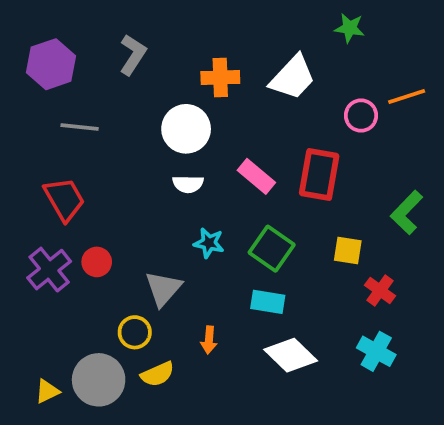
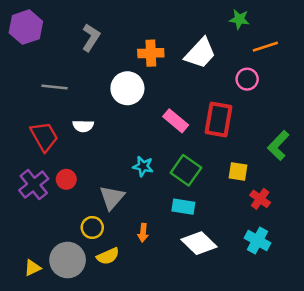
purple hexagon: (51, 64) -> (26, 27), moved
orange line: (407, 97) -> (265, 47), moved
white semicircle: (188, 184) -> (83, 126), moved

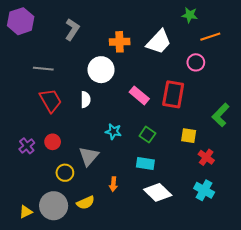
white semicircle: (83, 126) -> (86, 100), moved, turned -91
red trapezoid: (44, 136) -> (51, 101), moved
green square: (186, 170) -> (147, 135), size x0.7
purple cross: (34, 185) -> (27, 146), size x0.7
yellow circle: (92, 227) -> (65, 173), moved

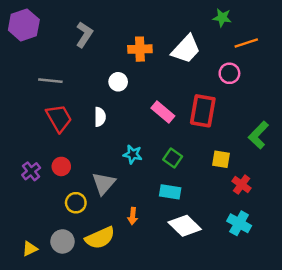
white circle: (101, 70) -> (118, 82), size x0.6
yellow semicircle: (86, 203) -> (100, 238), size x1.4
gray circle: (54, 206) -> (62, 241), size x0.7

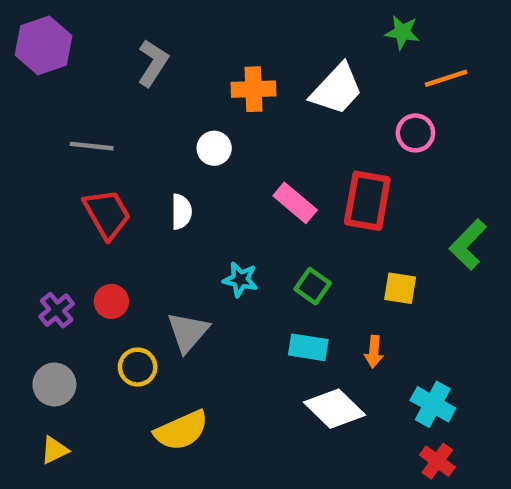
red cross: (242, 185) -> (437, 461), moved
orange arrow: (133, 216) -> (374, 352), moved
gray circle: (62, 241) -> (54, 385), moved

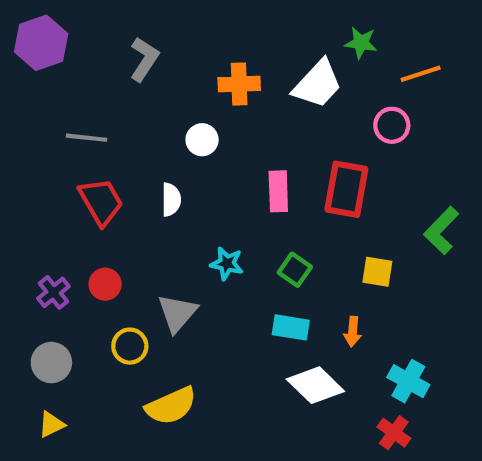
green star: (402, 32) -> (361, 43), moved
pink rectangle: (295, 203) -> (278, 191), turned 48
red cross: (437, 461) -> (394, 433), moved

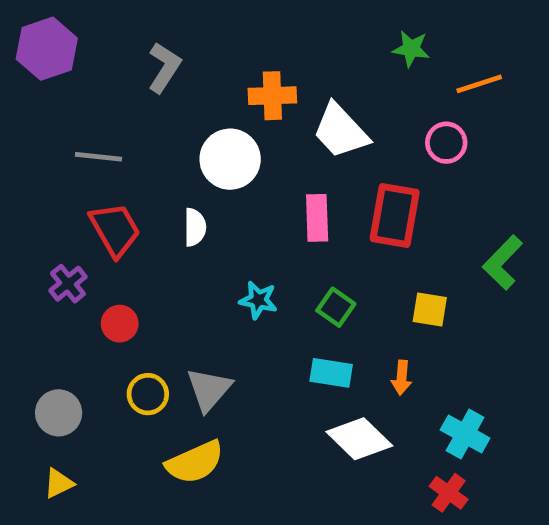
white trapezoid: (318, 84) -> (341, 131), moved, turned 94
white circle: (202, 140) -> (230, 159), size x1.6
purple cross: (53, 292) -> (68, 284), moved
gray triangle: (177, 313) -> (209, 389), moved

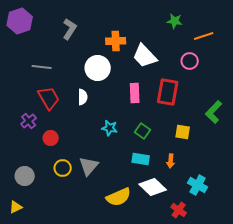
yellow semicircle: (195, 462) -> (119, 197), moved
yellow triangle: (59, 483) -> (16, 207), moved
red cross: (449, 493) -> (179, 210), moved

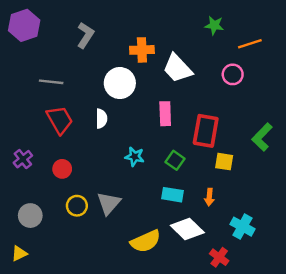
red rectangle: (168, 92) -> (206, 131), moved
purple cross: (29, 121) -> (23, 159), moved

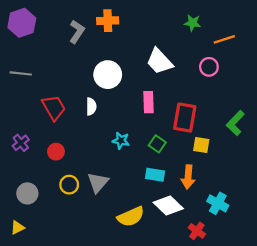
orange cross: (142, 50) -> (108, 21), moved
gray line: (51, 82) -> (21, 73), moved
orange arrow: (209, 197) -> (188, 177), size x1.5

